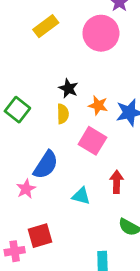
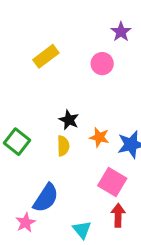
pink circle: (101, 33) -> (102, 64), size x0.6
pink square: (92, 141) -> (112, 182), moved
cyan triangle: (81, 196) -> (82, 230), turned 36

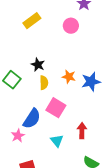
black star: (69, 120) -> (38, 65), moved
pink square: (112, 182) -> (56, 108), moved

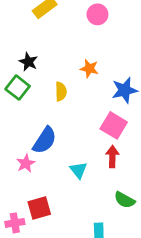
black star: (38, 65) -> (28, 62), moved
orange star: (69, 77) -> (89, 69), moved
pink square: (56, 108) -> (114, 125), moved

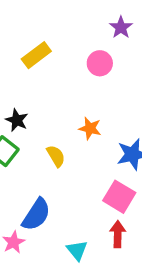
yellow semicircle: (61, 92) -> (56, 156), turned -30

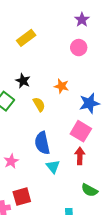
pink circle: (100, 63) -> (79, 48), moved
black star: (17, 120) -> (23, 81), moved
blue semicircle: (36, 215) -> (42, 143), moved, turned 135

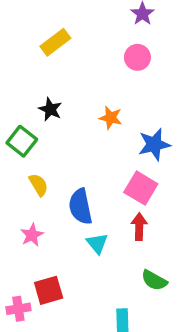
yellow semicircle: (39, 104) -> (39, 185), moved

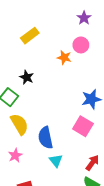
orange star: (111, 118) -> (64, 57), moved
yellow semicircle: (39, 185) -> (19, 124), size x1.5
red arrow: (139, 227) -> (92, 163), moved, turned 35

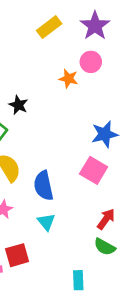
purple star: (84, 18) -> (95, 26), size x1.5
yellow rectangle: (30, 36) -> (49, 27), moved
cyan triangle: (56, 161) -> (46, 222), moved

